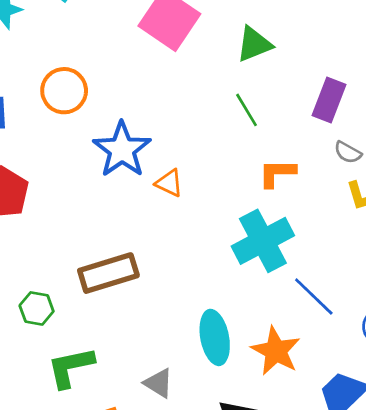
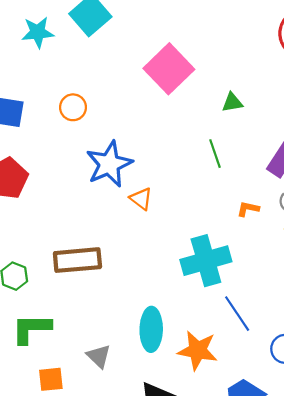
green triangle: (254, 44) -> (232, 102), size x0.7
orange circle: (64, 91) -> (73, 107), size x0.7
orange L-shape: (277, 173) -> (248, 209), moved, size x0.7
orange star: (276, 351) -> (198, 350), turned -30

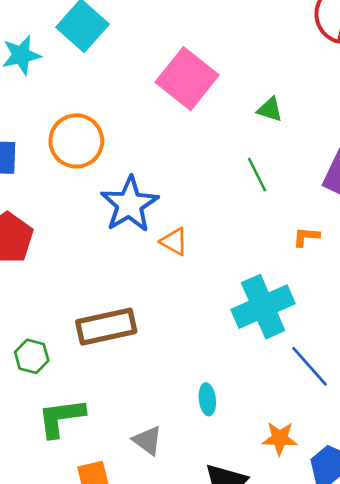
green triangle: (232, 102) -> (270, 109), turned 35
orange circle: (73, 107) -> (76, 141), size x1.6
cyan ellipse: (151, 329) -> (207, 399), size x0.6
orange star: (198, 350) -> (280, 438), moved, size x0.7

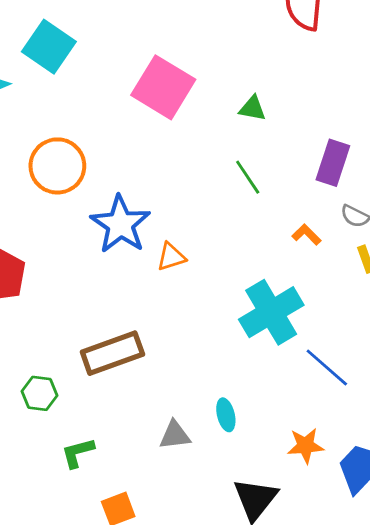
orange L-shape: (306, 237) -> (306, 235), turned 48
orange triangle: (174, 242) -> (171, 257), turned -40
green L-shape: (61, 418) -> (78, 453), size x0.7
gray triangle: (148, 441) -> (175, 435), moved, turned -36

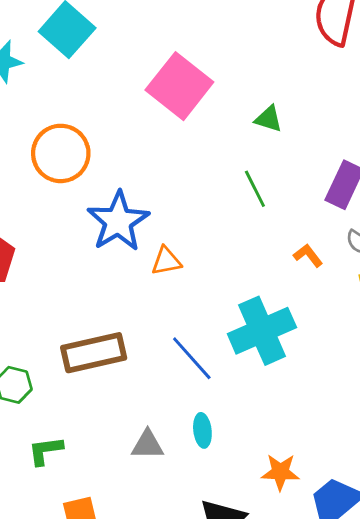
blue line: (327, 367) -> (192, 358), moved

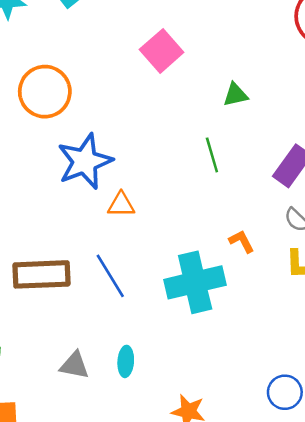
pink square: (179, 86) -> (162, 51), size x0.7
green triangle: (268, 119) -> (235, 95), turned -40
orange L-shape: (308, 255) -> (242, 241), moved
blue line: (192, 358) -> (110, 276), moved

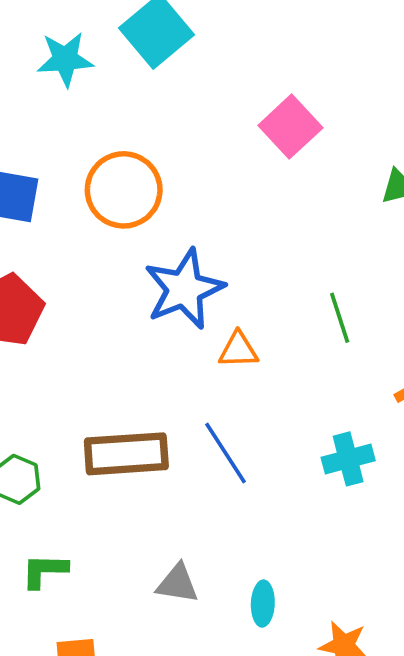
green line: (212, 155) -> (340, 318), moved
cyan cross: (195, 282) -> (348, 459), size x0.6
cyan ellipse: (126, 361) -> (263, 604), moved

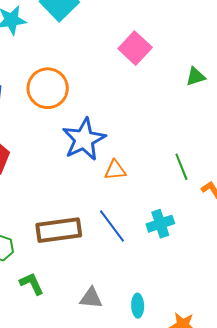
green line: (340, 318) -> (181, 167), moved
cyan cross: (348, 459) -> (160, 224), moved
green L-shape: (44, 571) -> (32, 284), moved, turned 68

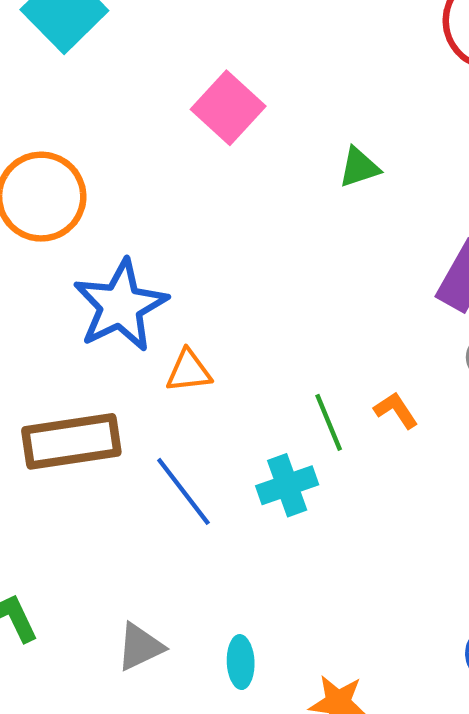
green line: (181, 167) -> (329, 422), moved
brown rectangle: (59, 230) -> (71, 441), moved
gray triangle: (91, 298) -> (140, 647), turned -30

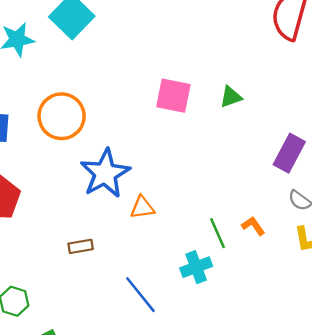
pink square: (228, 108) -> (173, 96), moved, turned -30
brown rectangle: (71, 441) -> (81, 246), size x0.5
blue line: (183, 491) -> (140, 295), moved

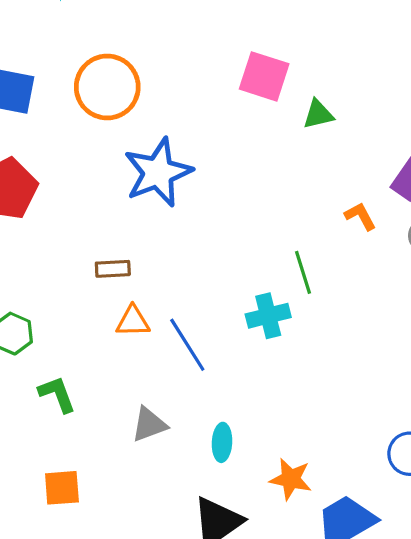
green triangle: (231, 97) -> (318, 114), moved
orange triangle: (142, 207) -> (133, 321), moved
orange L-shape: (253, 226) -> (360, 216), moved

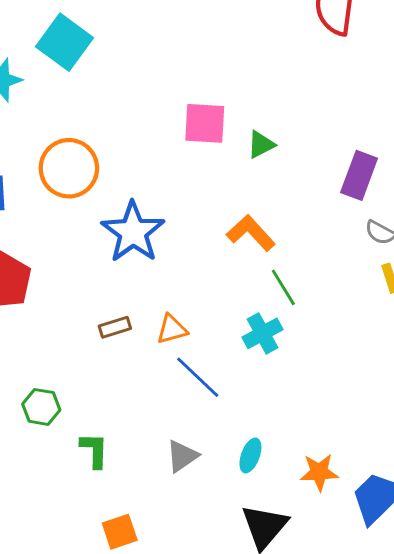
orange L-shape: (360, 216) -> (251, 233), moved, size x1.6
orange triangle: (133, 321) -> (172, 329), moved
green L-shape: (57, 394) -> (94, 450), turned 36
cyan ellipse: (222, 442) -> (250, 455), turned 32

